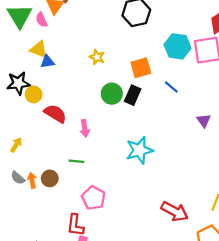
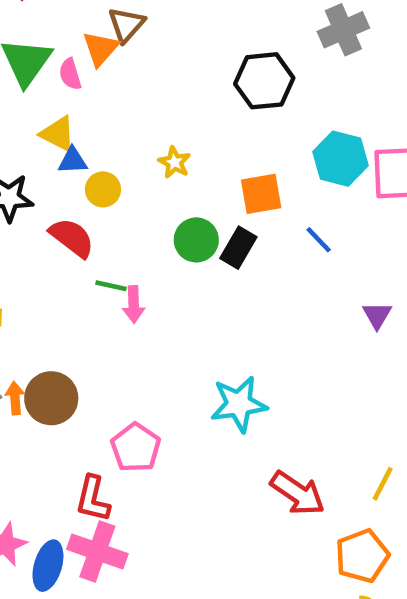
yellow circle: (34, 94) -> (103, 189), moved
red semicircle: (55, 114) -> (72, 238), moved
cyan star: (139, 150) -> (239, 404), moved
green line: (76, 161) -> (111, 286), moved
brown circle: (50, 178) -> (51, 398), size x1.5

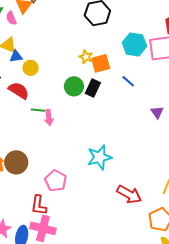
yellow star: (174, 162) -> (86, 57), moved

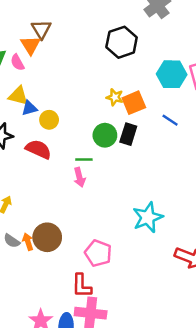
green line: (38, 110) -> (84, 160), moved

